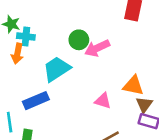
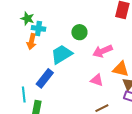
pink arrow: (97, 48) -> (103, 51), moved
blue rectangle: (36, 101) -> (45, 78), turned -30

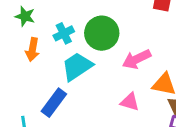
cyan cross: (38, 28) -> (64, 33), moved, turned -32
green circle: (79, 32) -> (102, 33), size x1.5

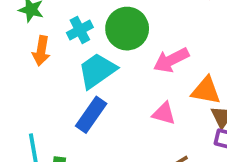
blue rectangle: (54, 103) -> (91, 115), moved

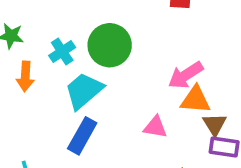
pink arrow: (171, 60) -> (186, 75), moved

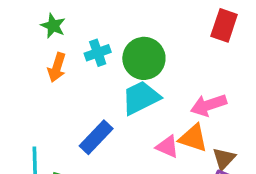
cyan trapezoid: (84, 91) -> (141, 98), moved
orange triangle: (195, 100) -> (193, 138), moved

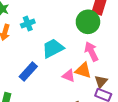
green circle: (144, 58) -> (88, 22), moved
pink arrow: (209, 105) -> (91, 52), turned 84

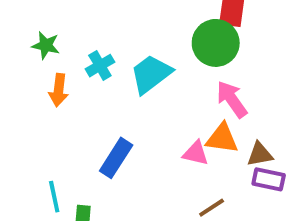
cyan trapezoid: (53, 48) -> (151, 74), moved
brown triangle: (101, 82) -> (260, 154), turned 48

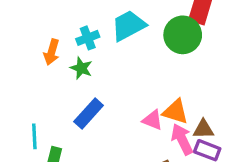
green star: (46, 45) -> (81, 68), moved
cyan trapezoid: (151, 74) -> (129, 26), moved
pink arrow: (232, 99) -> (182, 139), moved

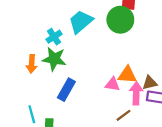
orange arrow: (52, 52) -> (32, 64), moved
green star: (81, 68) -> (54, 59), size x1.5
pink arrow: (182, 139) -> (136, 93), turned 40

